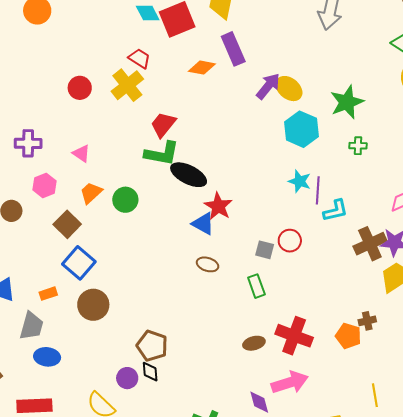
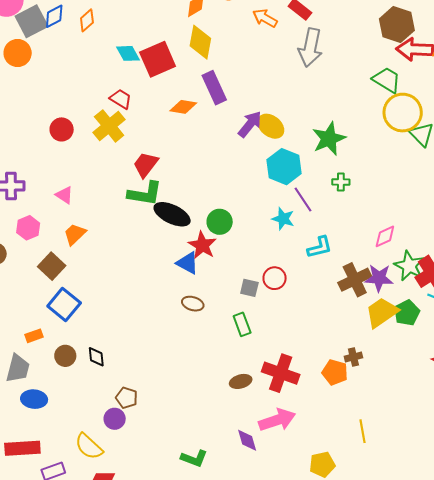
purple line: (318, 190) -> (303, 200), moved, turned -36
green circle: (125, 200) -> (220, 222), moved
brown circle: (93, 305) -> (65, 356), moved, size x0.7
brown pentagon: (152, 346) -> (127, 398), moved, size x0.7
black diamond: (150, 372) -> (96, 357), moved

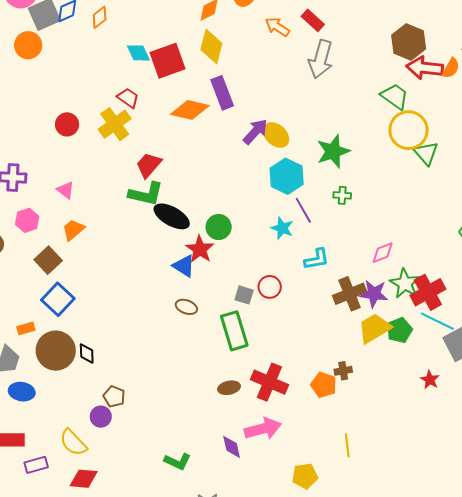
orange diamond: (183, 107) -> (190, 110), size x1.4
green rectangle: (242, 324) -> (234, 331), size x1.6
brown circle: (65, 356) -> (56, 351), size x1.8

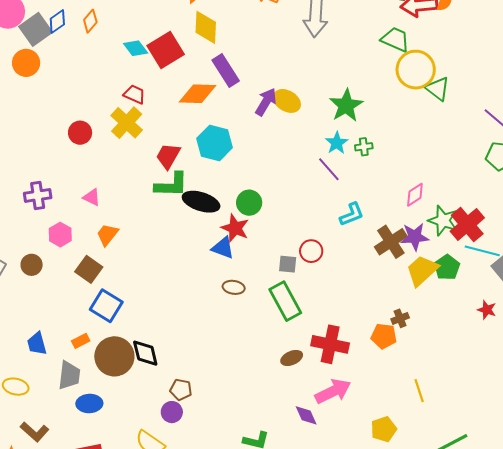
cyan hexagon: (287, 176) -> (215, 143), moved
cyan star: (282, 228) -> (337, 143), moved, turned 30
black diamond: (87, 354) -> (145, 353), size x1.4

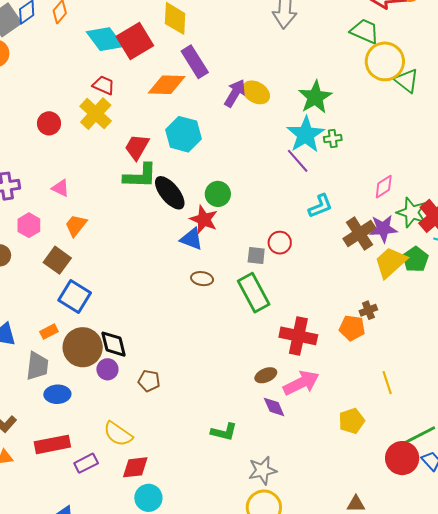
cyan diamond: (136, 48) -> (105, 39), size x1.5
cyan star: (337, 143) -> (306, 135), size x1.6
black ellipse: (201, 202) -> (170, 193), turned 33
brown ellipse: (292, 358) -> (266, 375), moved
purple circle: (172, 412) -> (107, 369), moved

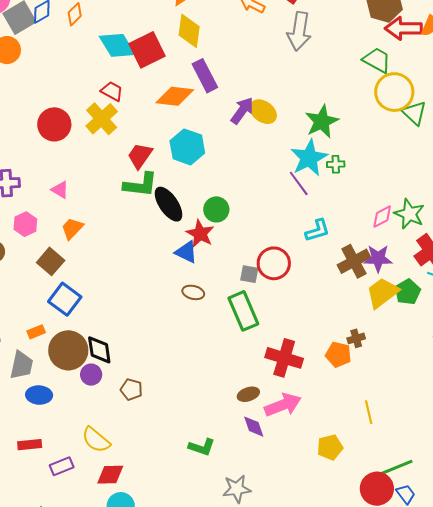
red circle: (49, 123) -> (54, 124), size x1.4
green star: (412, 213) -> (409, 214), moved
red circle: (280, 243) -> (274, 263), size x1.4
red rectangle: (52, 444) -> (30, 445), size x0.7

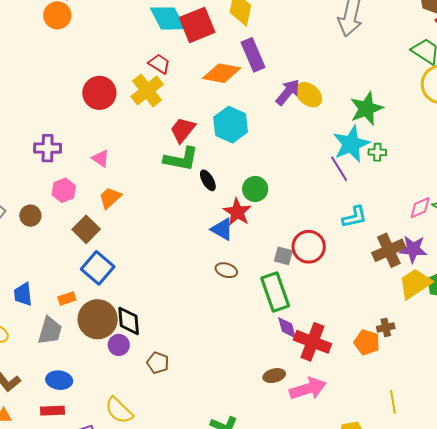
black ellipse: (169, 204) -> (208, 180), size x0.6
blue ellipse: (39, 395) -> (59, 380), moved
purple diamond: (254, 427) -> (287, 328), moved

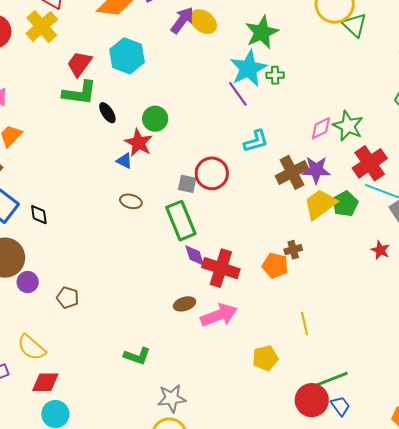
blue triangle: (222, 229) -> (124, 161), size x0.7
black diamond: (129, 321) -> (39, 215), moved, size x0.7

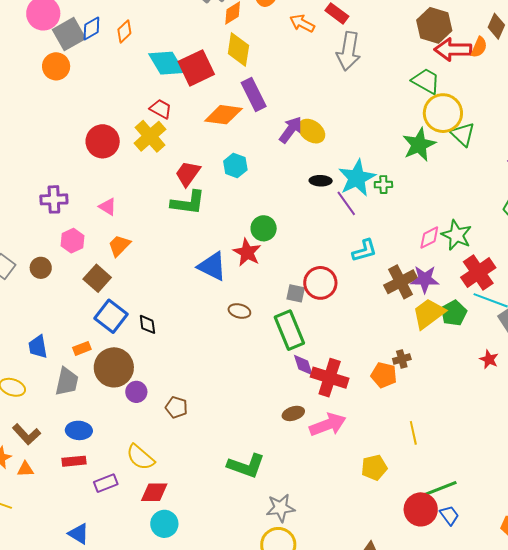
green star: (262, 32) -> (419, 145), moved
cyan hexagon: (127, 56) -> (235, 165), size x0.7
black ellipse: (107, 113) -> (321, 181), moved, turned -55
blue triangle: (124, 161) -> (212, 266), moved, size x1.8
green L-shape: (137, 356) -> (246, 466), size x1.4

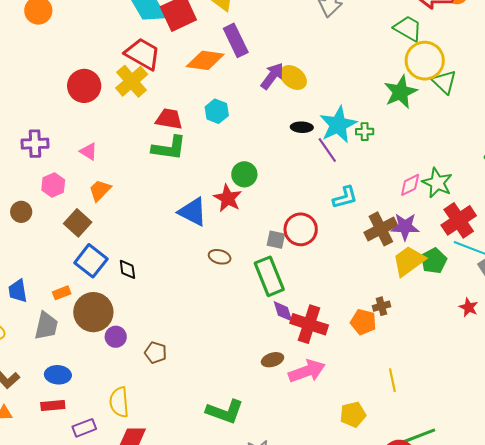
red trapezoid: (161, 109) -> (143, 54), size x1.6
red trapezoid: (188, 174) -> (169, 119), turned 64
yellow semicircle: (140, 457) -> (119, 402), turned 44

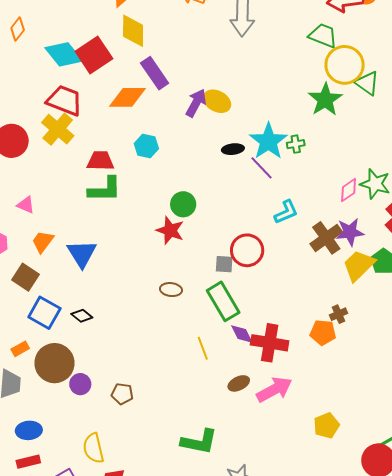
blue triangle: (193, 212) -> (82, 254), moved, turned 40
black diamond: (127, 269) -> (82, 316), turned -35
yellow line: (392, 380) -> (203, 348), moved

